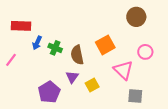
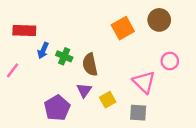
orange square: (105, 45) -> (123, 28), moved
gray square: (135, 96) -> (138, 113), moved

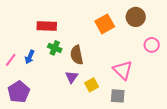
red rectangle: (24, 30) -> (47, 26), moved
blue arrow: (43, 50) -> (30, 57), moved
pink circle: (170, 61) -> (152, 45), moved
purple pentagon: (57, 108) -> (19, 92), moved

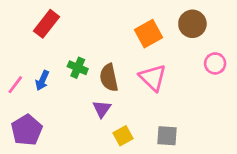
red rectangle: (47, 26) -> (46, 24), moved, turned -54
pink triangle: (123, 70) -> (153, 78), moved
yellow square: (92, 85) -> (123, 136), moved

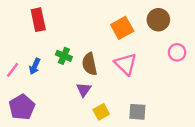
red rectangle: (46, 24) -> (38, 20), turned -50

